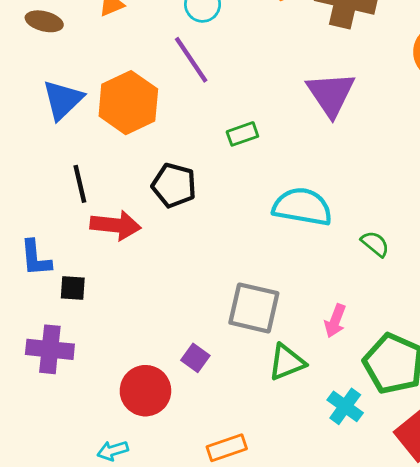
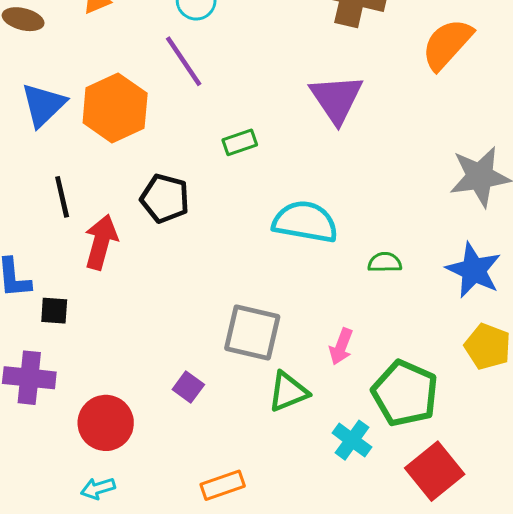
red arrow: (116, 225) -> (101, 242), turned -81
green semicircle: (375, 244) -> (385, 262), turned -40
red circle: (145, 391) -> (106, 423), moved

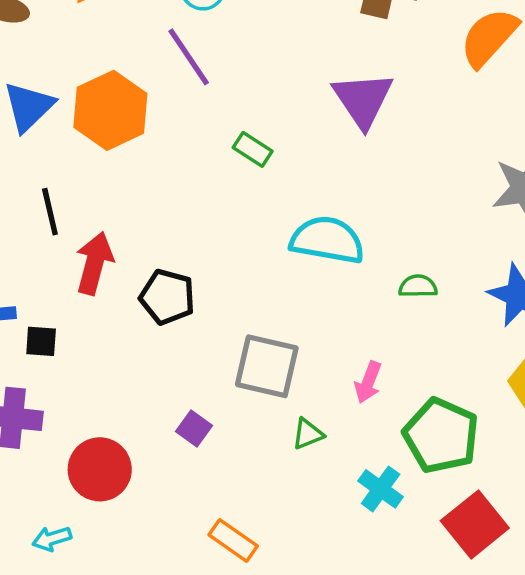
green rectangle: (240, 142) -> (253, 149), turned 52
black pentagon: (165, 198) -> (167, 297), moved
green triangle: (288, 392) -> (308, 434), size x0.7
orange rectangle: (223, 485) -> (233, 540), turned 54
cyan arrow: (98, 488) -> (52, 539), moved

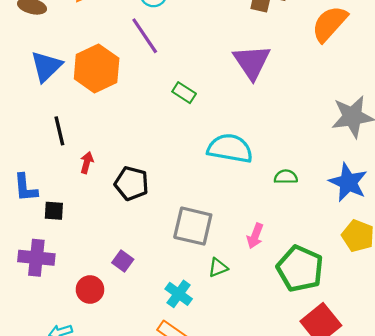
red arrow: (94, 263) -> (87, 163), size x0.6
purple square: (194, 428) -> (123, 261), moved
red circle: (100, 469) -> (90, 289), size x0.7
cyan cross: (381, 489) -> (179, 294), moved

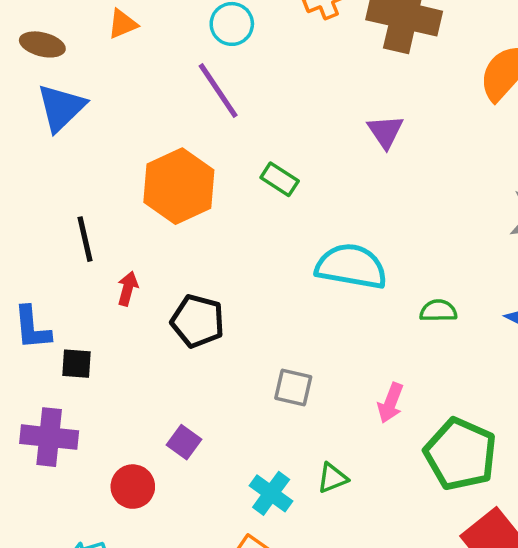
purple triangle: (252, 62) -> (385, 132), size x0.6
blue triangle: (46, 66) -> (61, 108), moved
orange hexagon: (97, 69) -> (179, 186), moved
gray square: (193, 226) -> (293, 388), size x0.6
green triangle: (218, 268) -> (332, 478), moved

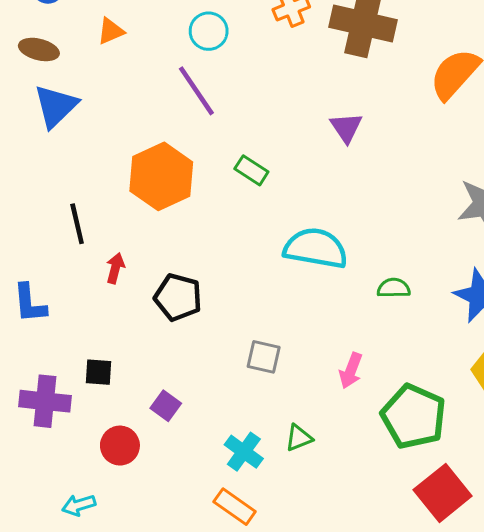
black square: (76, 364) -> (99, 372), moved

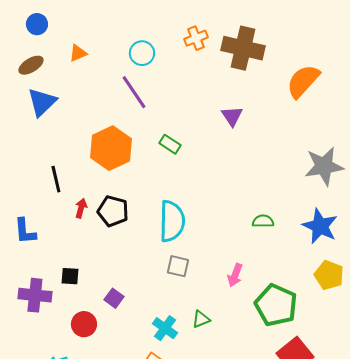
brown ellipse: (39, 49) -> (31, 65), turned -45
cyan semicircle: (316, 248) -> (172, 221), moved, turned 81
black pentagon: (178, 297) -> (113, 211), moved

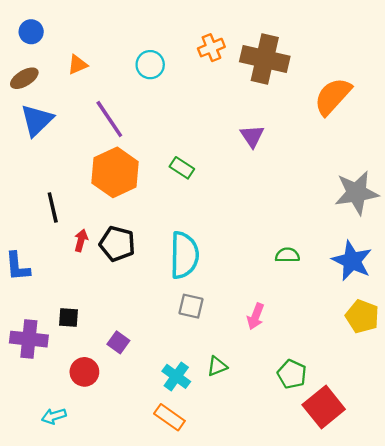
purple line: (134, 92) -> (109, 119), moved
green pentagon: (276, 305) -> (292, 374), moved, size x0.6

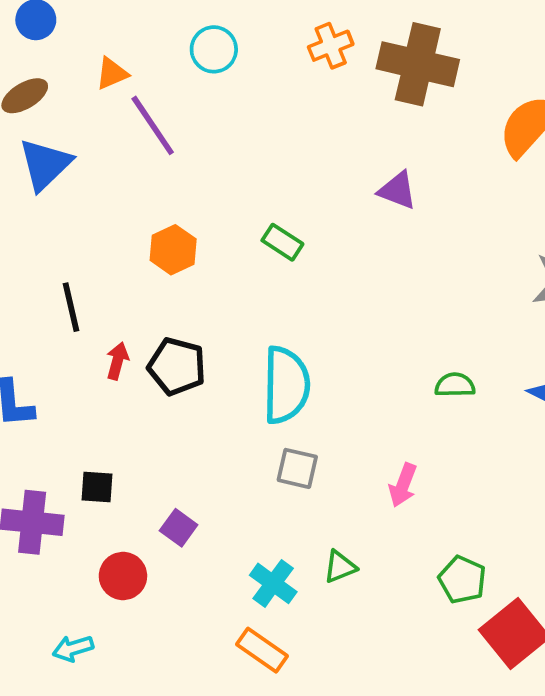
cyan circle: (150, 65) -> (214, 49), moved
purple line: (109, 119) -> (153, 125), moved
purple triangle: (252, 136) -> (397, 190), turned -35
orange hexagon: (115, 172) -> (173, 250), size x0.6

